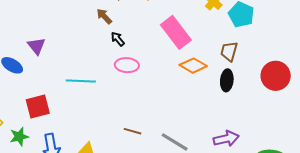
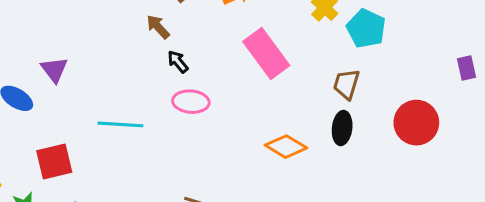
orange diamond: (193, 66) -> (286, 147), moved

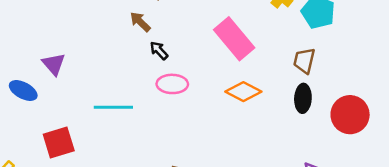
red circle: (416, 123) -> (350, 115), moved
orange diamond: (286, 147) -> (243, 92), moved

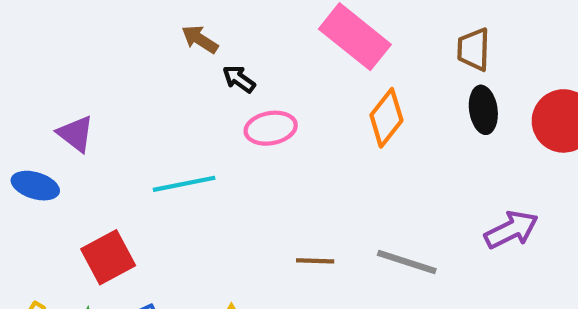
orange diamond: (243, 92) -> (386, 118), turned -68

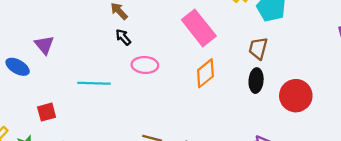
black arrow: (239, 79) -> (123, 37), moved
red square: (108, 257) -> (47, 112), size x0.7

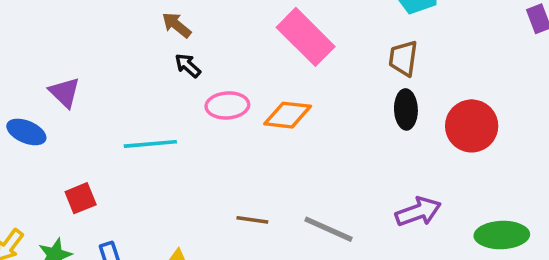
orange diamond: (205, 73) -> (288, 115), moved, turned 52

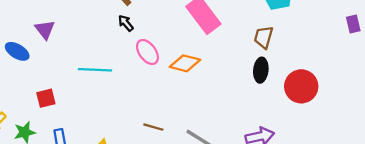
pink ellipse: (227, 105) -> (147, 52), turned 50

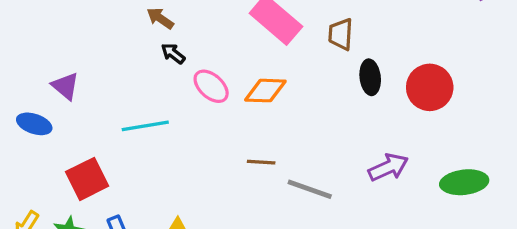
brown trapezoid: (264, 37) -> (341, 34), moved
red square: (46, 98) -> (87, 179), size x1.5
brown line: (153, 127) -> (261, 162), moved

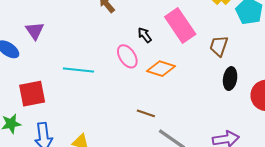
black arrow: (173, 53) -> (145, 35), moved

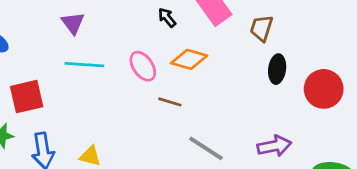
purple triangle: (35, 31) -> (73, 23), moved
pink ellipse: (127, 56) -> (143, 66), moved
brown line: (146, 113) -> (170, 102), moved

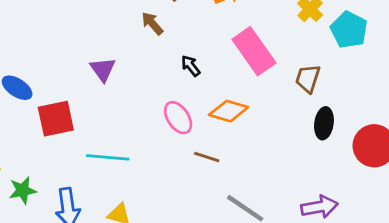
black arrow: (167, 18) -> (191, 66), moved
cyan line: (84, 65) -> (108, 157), moved
red square: (27, 97) -> (56, 119), moved

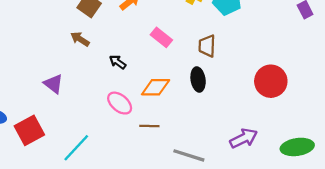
pink rectangle: (254, 51) -> (161, 37), size x0.6
black ellipse: (324, 123) -> (198, 79), moved
cyan line: (108, 157) -> (76, 148), turned -36

